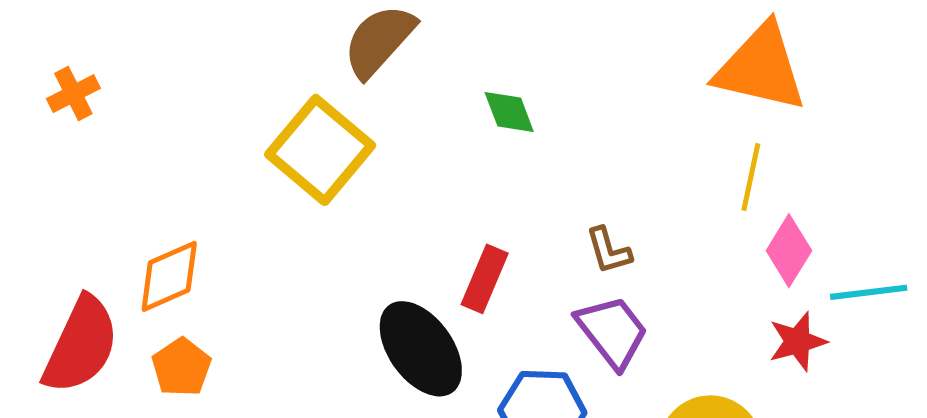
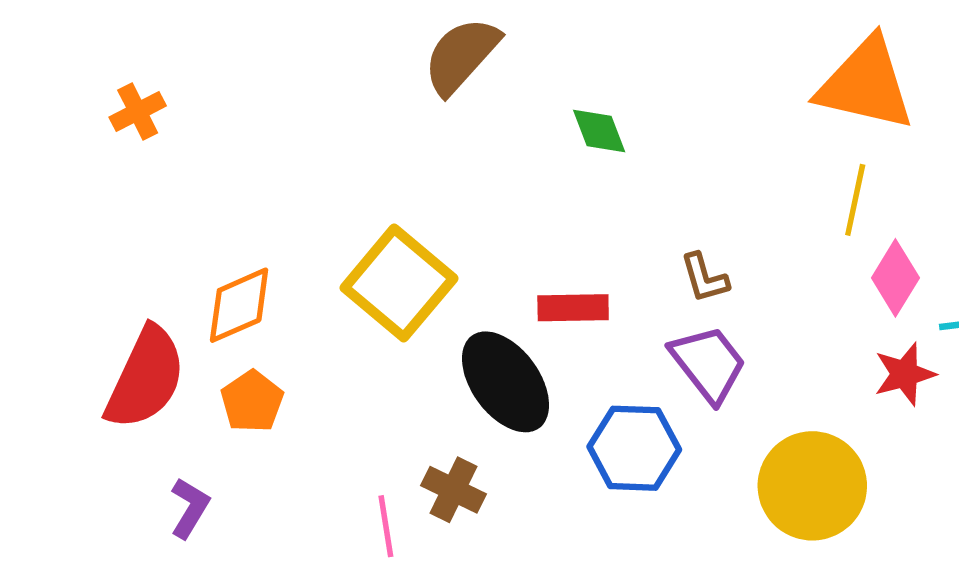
yellow square: (320, 150) -> (399, 283), moved
red rectangle: (485, 279) -> (573, 308), turned 66

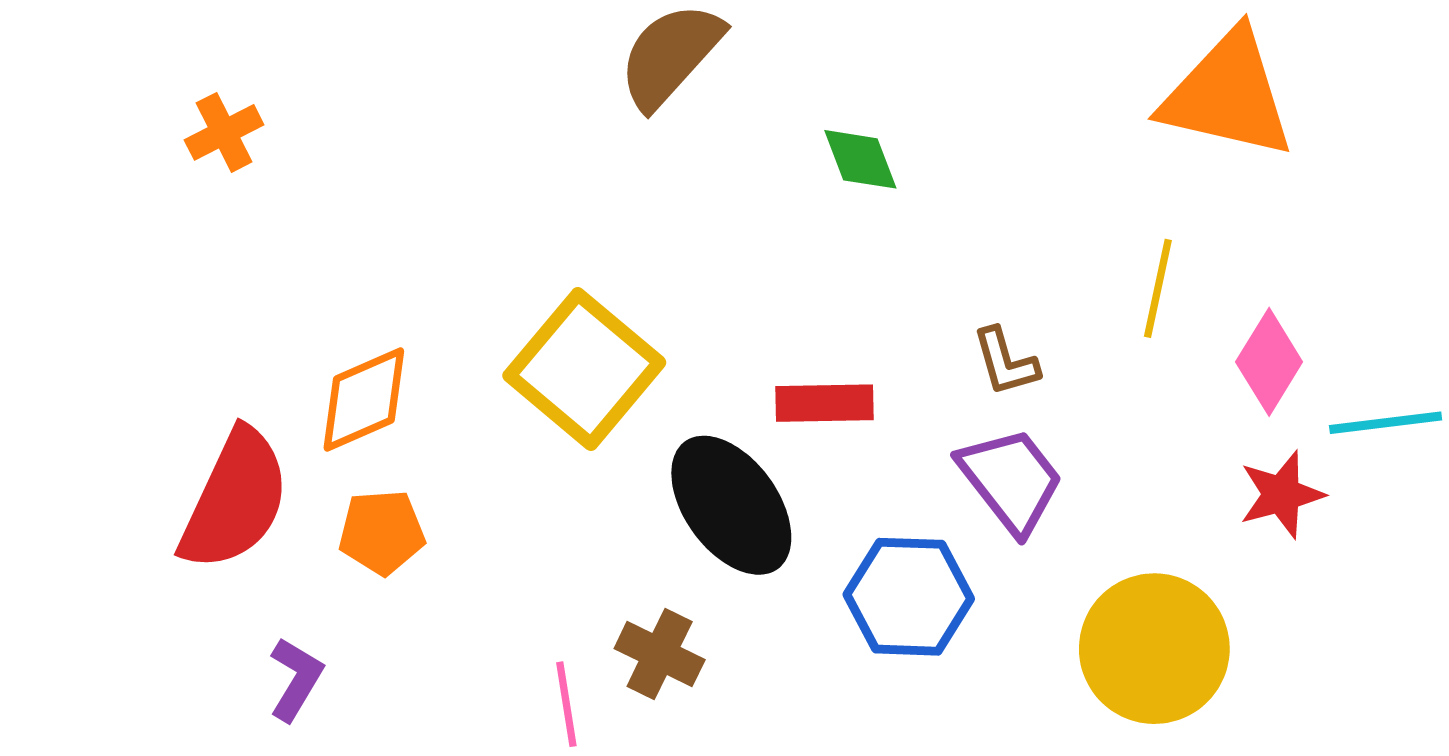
yellow line: (855, 200) -> (1158, 288), moved
orange pentagon: (252, 401) -> (382, 532), turned 30

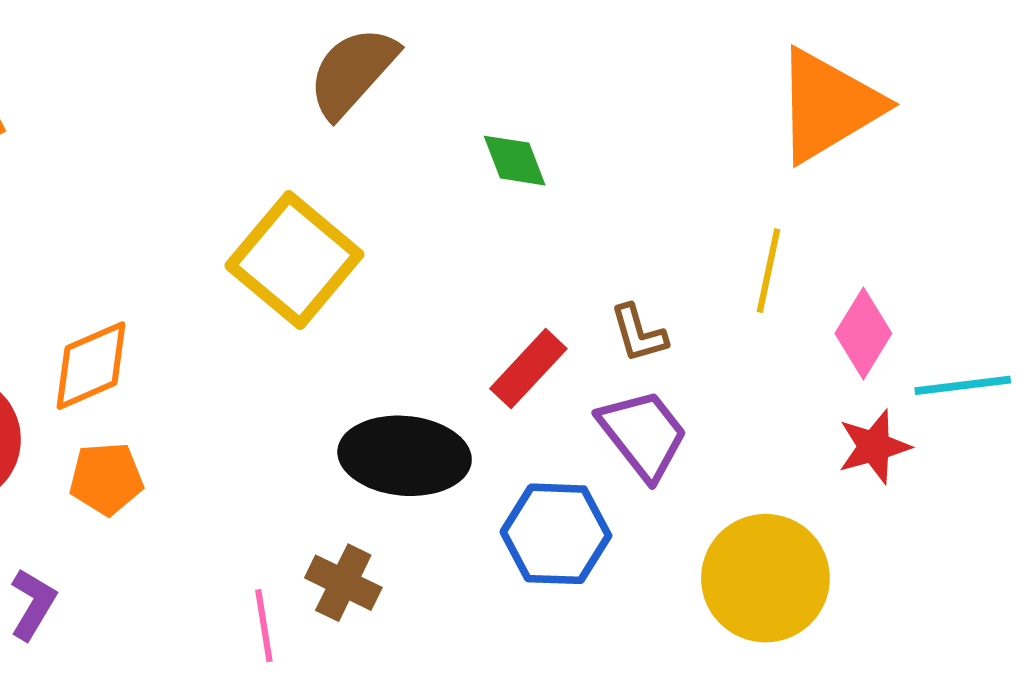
orange triangle: (1228, 95) -> (828, 106), turned -44
yellow square: (584, 369) -> (294, 260), moved
red rectangle: (824, 403) -> (528, 369), moved, turned -46
black ellipse: (731, 505) -> (405, 456), turned -49

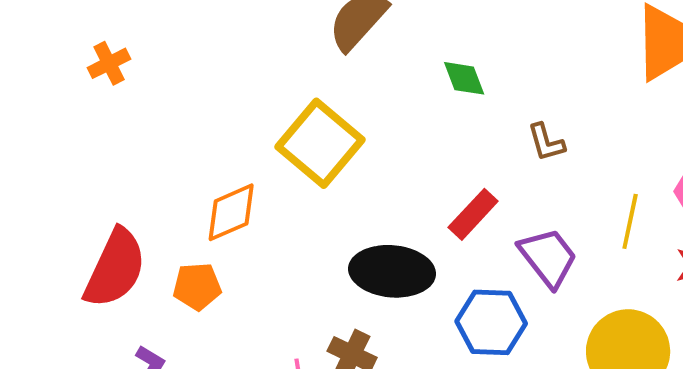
yellow line: (769, 271) -> (630, 221), moved
brown L-shape: (639, 333) -> (546, 142), moved
orange diamond: (91, 366) -> (231, 212), moved

